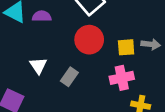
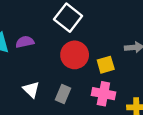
yellow square: (126, 47) -> (106, 65), moved
pink cross: (122, 78) -> (103, 94), moved, turned 35

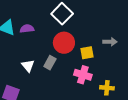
gray rectangle: (63, 94) -> (50, 63), moved

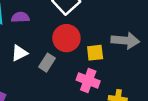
gray arrow: (110, 42) -> (125, 41), size x1.5
white triangle: (28, 66) -> (19, 53), moved, turned 40

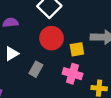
gray rectangle: (47, 63) -> (36, 69), moved

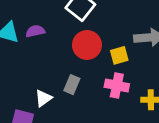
white triangle: (12, 54) -> (43, 98), moved

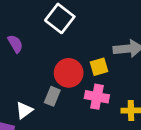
purple semicircle: (35, 31) -> (15, 44), turned 72
red circle: (87, 45) -> (69, 73), moved

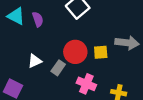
pink cross: (97, 97) -> (86, 84), moved
white triangle: (24, 110) -> (35, 61), moved

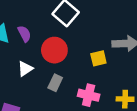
red circle: (75, 52) -> (54, 50), moved
white triangle: (35, 61) -> (25, 69), moved

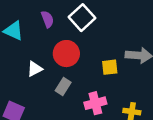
purple semicircle: (24, 34) -> (47, 19), moved
pink cross: (89, 95) -> (95, 103), turned -35

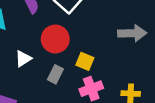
yellow square: (110, 67) -> (85, 61), moved, turned 35

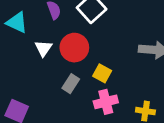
white triangle: (23, 59) -> (43, 48), moved, turned -30

